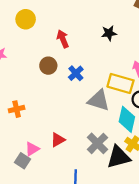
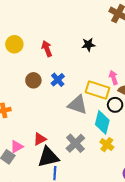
yellow circle: (26, 19) -> (14, 44), moved
brown circle: (48, 66) -> (33, 80), moved
black triangle: (119, 157) -> (48, 157), moved

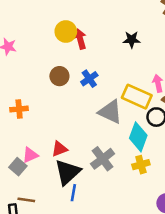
yellow circle: (14, 44) -> (66, 32), moved
yellow cross: (107, 145) -> (141, 165), turned 32
black triangle: (48, 157) -> (68, 172), turned -35

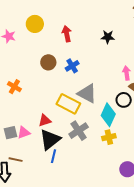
yellow circle: (66, 32) -> (35, 24), moved
yellow rectangle: (137, 97) -> (68, 104), moved
orange cross: (19, 109) -> (14, 87), turned 32
pink triangle: (30, 155) -> (24, 133), moved
gray square: (18, 167) -> (11, 133), turned 32

